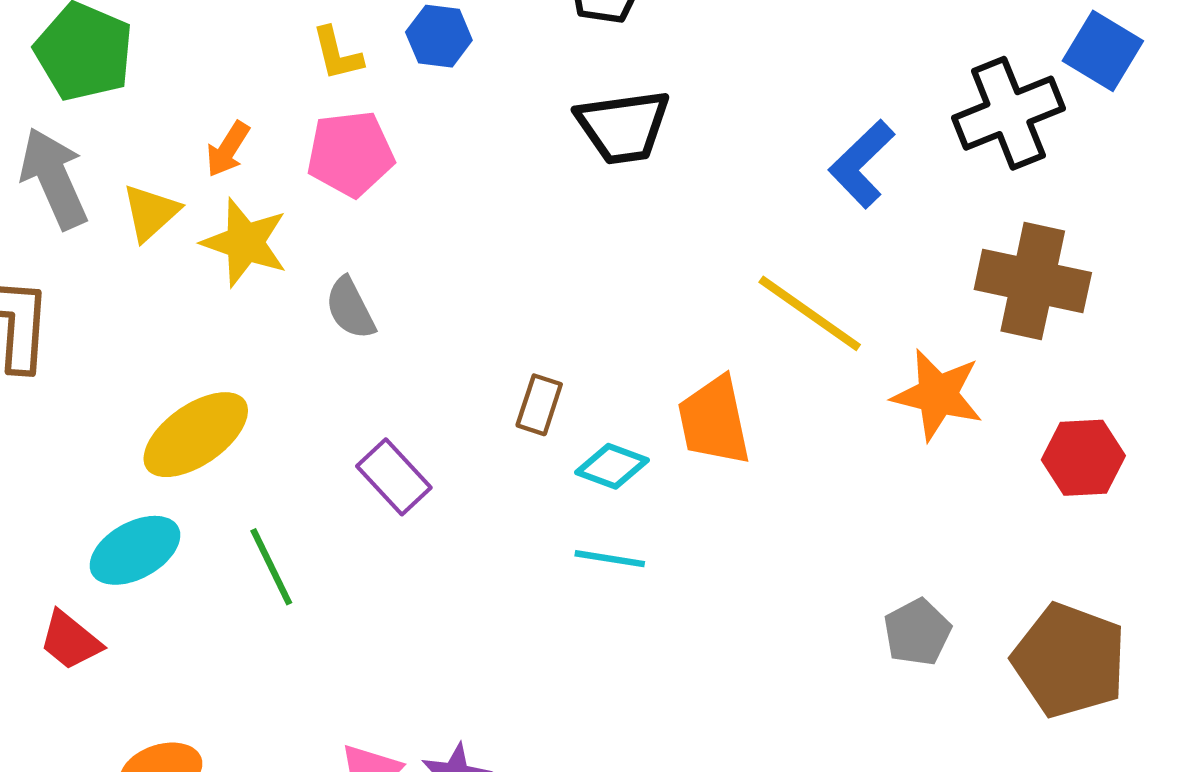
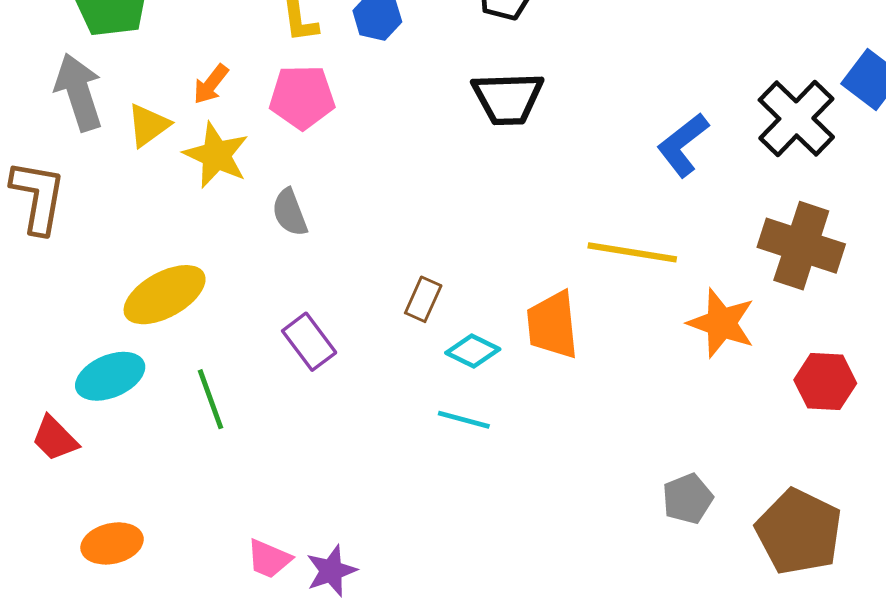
black cross: (1008, 113) -> (796, 118), turned -30
yellow line: (810, 313) -> (632, 252), turned -32

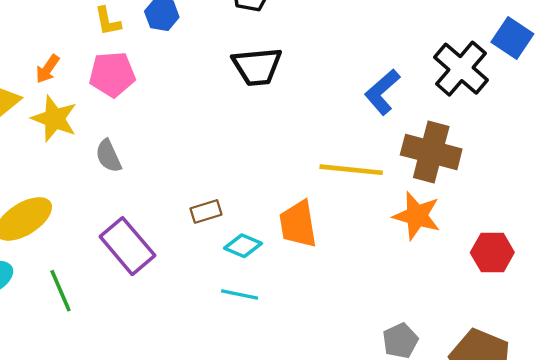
brown cross: (801, 246) -> (431, 152), moved
brown rectangle: (423, 299) -> (206, 211), turned 52
purple rectangle: (309, 342) -> (127, 246), size x1.4

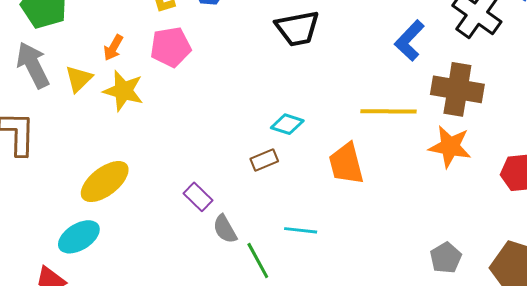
gray semicircle: (108, 156) -> (225, 229), moved
purple rectangle: (127, 246) -> (198, 197), size x0.6
cyan diamond: (243, 246) -> (287, 124), moved
green line: (61, 291) -> (258, 260), moved

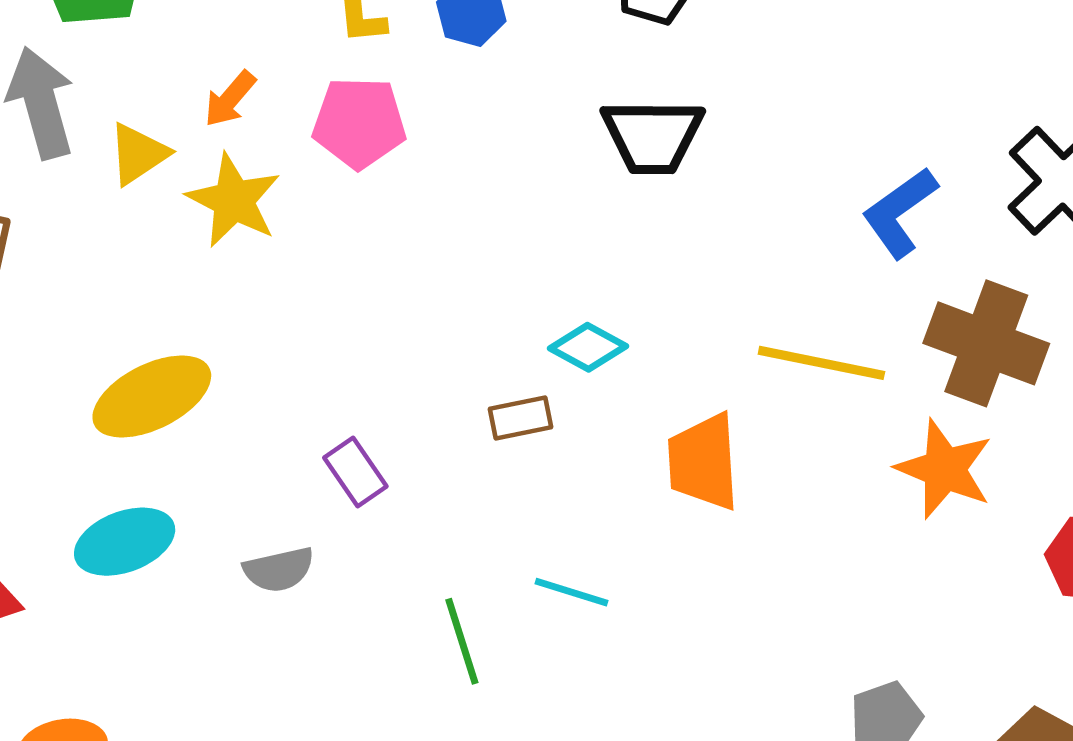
gray semicircle: (225, 229) -> (279, 570), moved, turned -84
cyan ellipse: (79, 237) -> (125, 542), moved

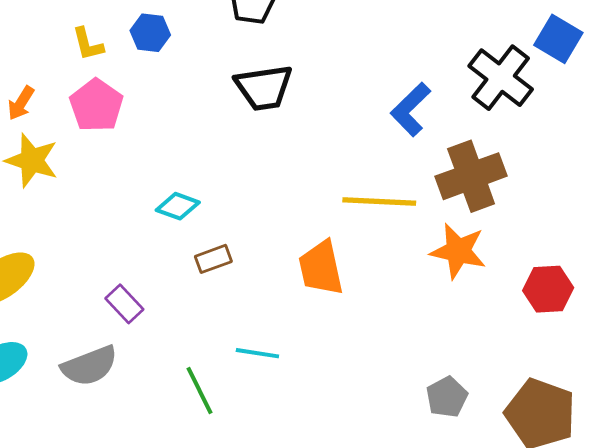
pink pentagon: (359, 123) -> (96, 105), turned -30
brown cross: (986, 343) -> (471, 176), turned -32
cyan diamond: (588, 347) -> (178, 206), moved
gray semicircle: (279, 570) -> (89, 366), size x1.4

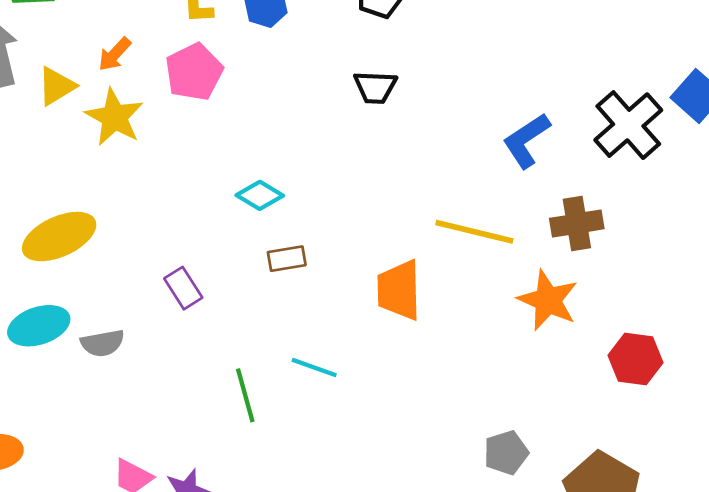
black trapezoid: (264, 88) -> (375, 87), size x0.7
brown cross: (471, 176) -> (577, 224), size x0.7
gray semicircle: (89, 366) -> (103, 343), moved, size x0.7

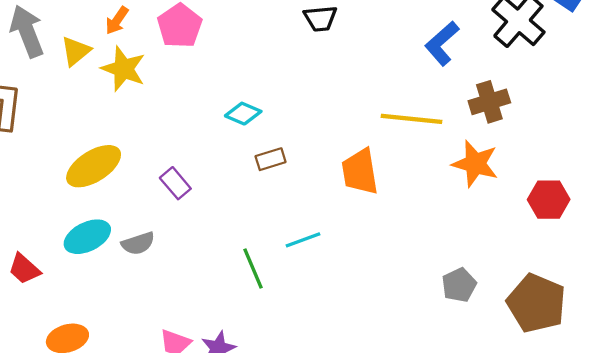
purple rectangle: (183, 288) -> (175, 183), moved
cyan line: (314, 368) -> (303, 240), turned -32

